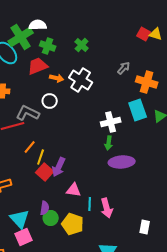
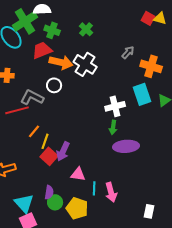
orange arrow: (57, 78) -> (61, 62), size x1.6

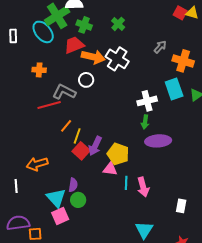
purple semicircle: (49, 192) -> (73, 185), moved
green circle: (55, 202) -> (78, 200), moved
yellow pentagon: (77, 208) -> (118, 154), moved

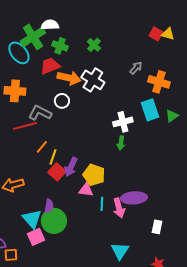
orange cross: (39, 70) -> (15, 91), size x1.5
purple ellipse: (158, 141) -> (134, 198), moved
green circle: (78, 200) -> (54, 221), size x1.6

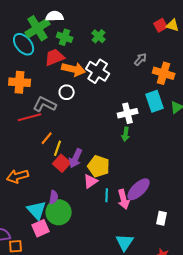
red square: (156, 34) -> (161, 25), turned 32
pink triangle: (86, 190) -> (91, 181), turned -42
purple ellipse: (134, 198) -> (139, 189), turned -40

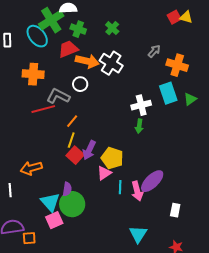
orange line: (47, 138) -> (72, 121), moved

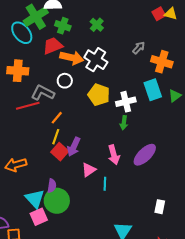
yellow pentagon: (112, 158) -> (99, 95), moved
purple ellipse: (152, 181) -> (145, 155), moved
pink arrow: (137, 191) -> (114, 155), moved

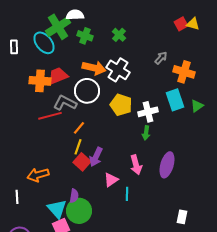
red trapezoid: (53, 46) -> (58, 76), moved
white circle: (65, 81) -> (87, 91), size x1.6
purple ellipse: (145, 155) -> (167, 165), turned -30

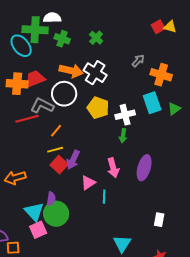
green cross: (58, 27) -> (35, 30), turned 35
yellow line: (78, 147) -> (55, 150), turned 56

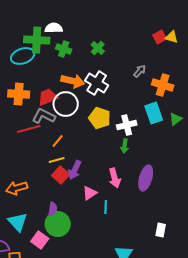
cyan ellipse: (21, 46) -> (23, 56), turned -70
red trapezoid: (35, 79) -> (48, 97), moved
cyan triangle: (34, 212) -> (18, 222), moved
pink square: (38, 230) -> (40, 240), turned -30

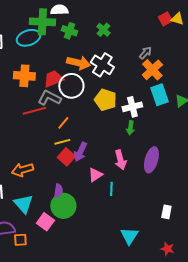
orange cross: (163, 85) -> (152, 70), moved, turned 30

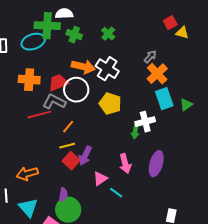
yellow triangle: (177, 19) -> (182, 33), moved
white cross: (132, 107) -> (145, 122), moved
cyan line: (111, 189) -> (116, 193), turned -56

